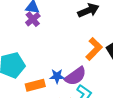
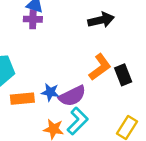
purple cross: (33, 19) -> (33, 19), turned 32

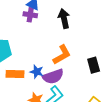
black arrow: (101, 20) -> (64, 19), moved, turned -96
orange L-shape: (100, 67) -> (62, 55), moved

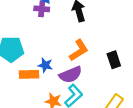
blue star: (37, 72) -> (45, 65), moved

